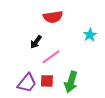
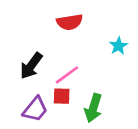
black arrow: (36, 42) -> (31, 66), moved, size x1.5
red square: (47, 81) -> (62, 96), moved

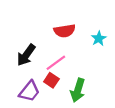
red semicircle: (70, 22) -> (65, 31), moved
red square: (62, 96) -> (51, 80), turned 32

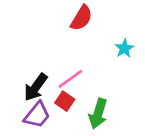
red semicircle: (65, 31) -> (81, 18), moved, turned -50
black arrow: (26, 55) -> (36, 87), moved

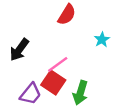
black arrow: (36, 87) -> (19, 50), moved
red square: (65, 101) -> (53, 83), size x1.5

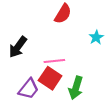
pink line: (58, 64) -> (54, 61), turned 30

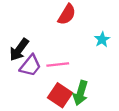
red square: (50, 78) -> (60, 95), moved
purple trapezoid: (29, 89) -> (30, 66), moved

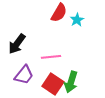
cyan star: (102, 39) -> (77, 20), moved
purple trapezoid: (30, 66) -> (24, 75), moved

